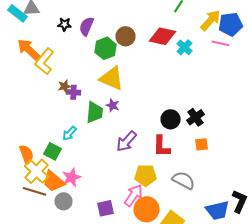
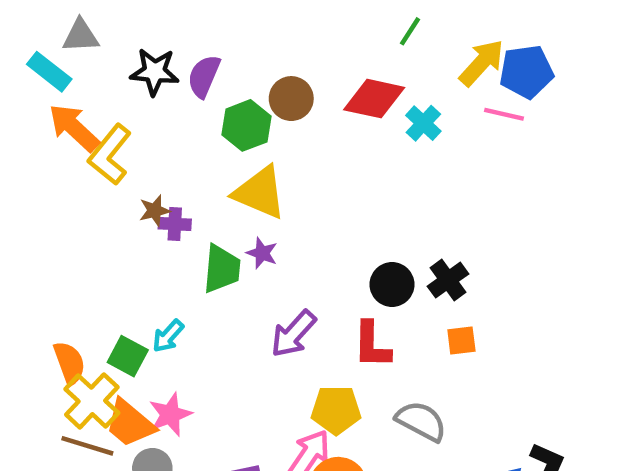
cyan rectangle: (18, 13) -> (49, 72), moved
black star: (64, 24) -> (155, 72), size x1.5
cyan arrow: (70, 133) -> (168, 336), moved

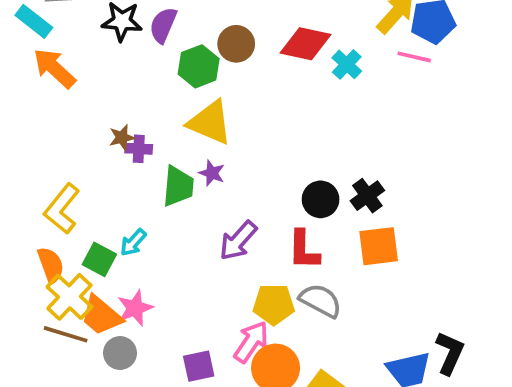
yellow L-shape: (110, 155) -> (62, 209), moved
orange square: (461, 340) -> (379, 246), size x1.6
gray semicircle: (421, 421) -> (321, 301), moved

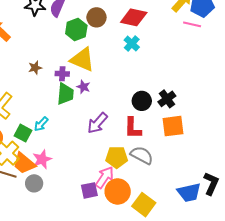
cyan cross: (347, 64) -> (132, 44), moved
purple cross: (139, 149) -> (62, 74), moved
purple square: (199, 366) -> (89, 190), moved

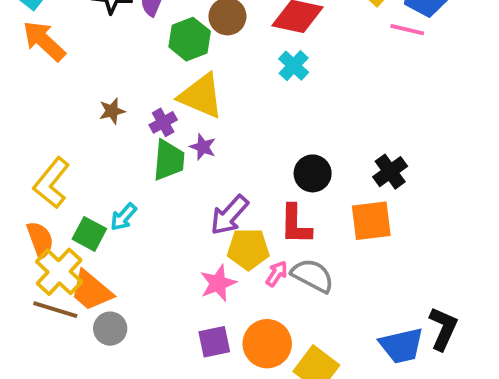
purple cross: (62, 74) -> (163, 122), turned -32
black cross: (167, 99) -> (390, 172), moved
yellow pentagon: (117, 157) -> (248, 249), moved
pink star: (42, 159) -> (218, 283), moved
pink arrow: (105, 177) -> (277, 274), moved, size x0.6

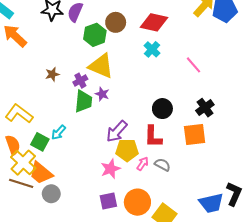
pink line: (407, 30) -> (194, 65), moved, turned 36
yellow L-shape: (52, 183) -> (19, 114), turned 88
gray semicircle: (313, 276) -> (162, 165), size x0.7

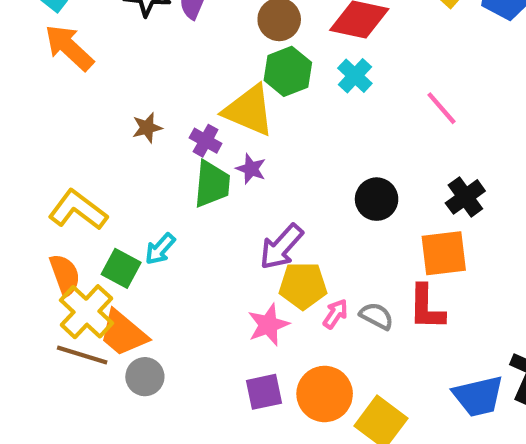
green hexagon: (95, 35) -> (288, 71), moved
purple cross: (80, 81) -> (206, 141), turned -32
red L-shape: (153, 137) -> (426, 307), moved

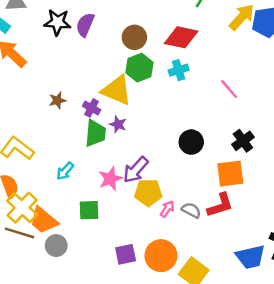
cyan cross: (355, 76) -> (179, 70), turned 30
green square: (121, 268) -> (89, 210), moved, turned -30
red L-shape: (426, 307) -> (220, 205), turned -108
pink star: (268, 325) -> (110, 179), moved

